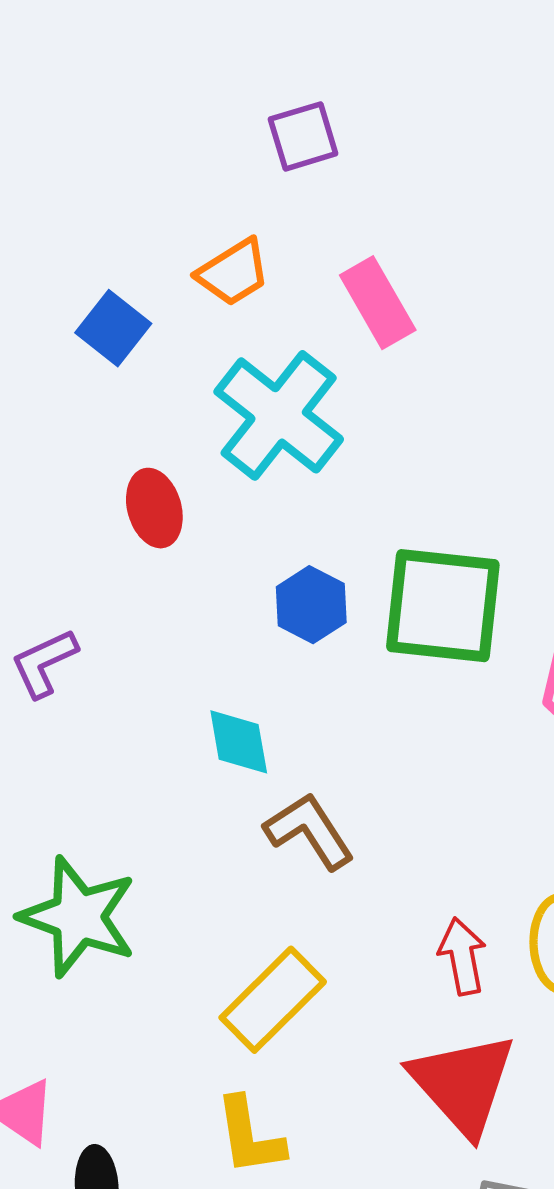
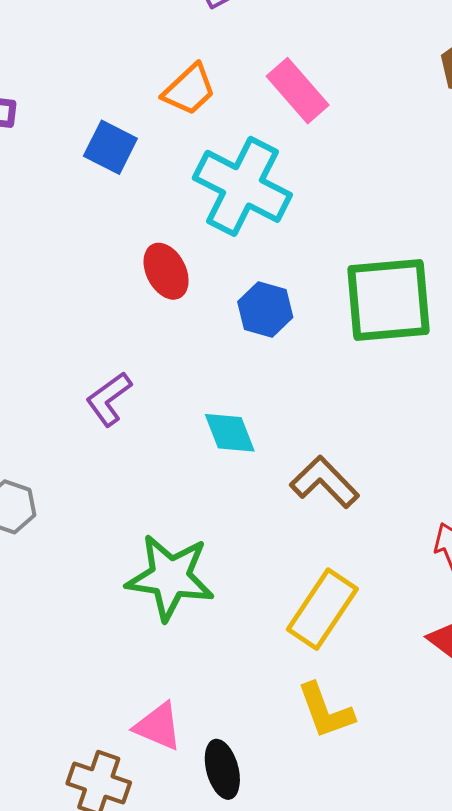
blue hexagon: (311, 605) -> (265, 310), moved
cyan diamond: (239, 742) -> (230, 433), moved

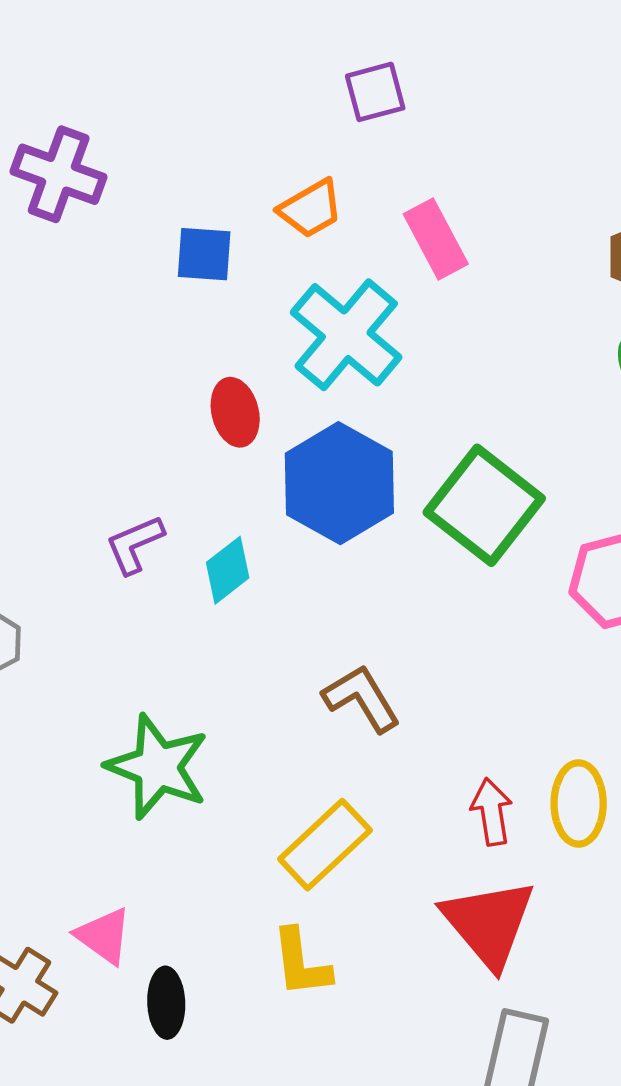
blue square: (110, 147) -> (204, 254), turned -36
green square: (388, 300) -> (484, 505), turned 30
blue hexagon: (265, 310) -> (339, 483), size x1.8
cyan diamond: (230, 433) -> (228, 570), moved, turned 60

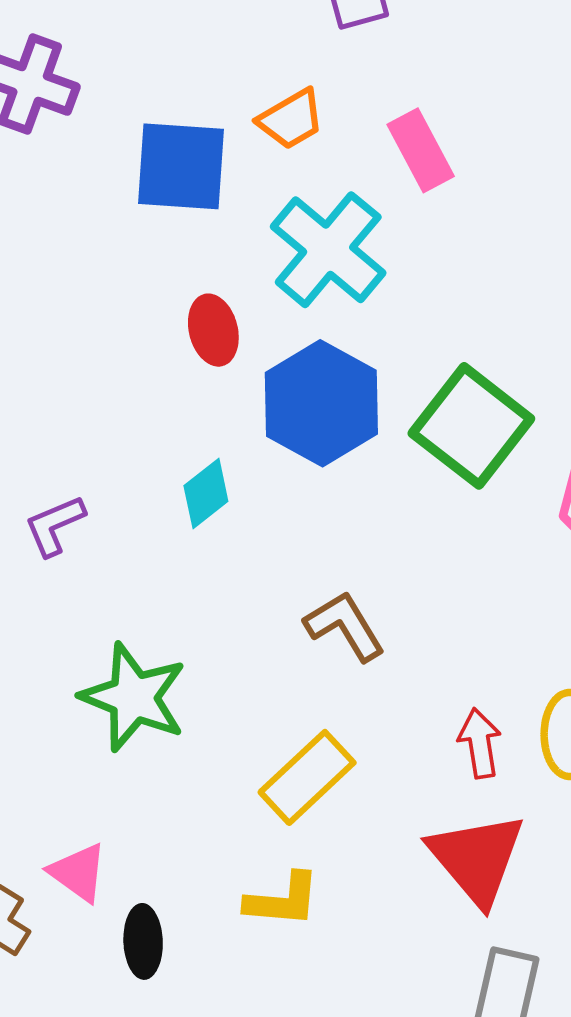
blue square: (204, 254) -> (181, 166), size x1.6
purple L-shape: (135, 544) -> (55, 525), moved
yellow L-shape: (301, 963) -> (283, 900), turned -78

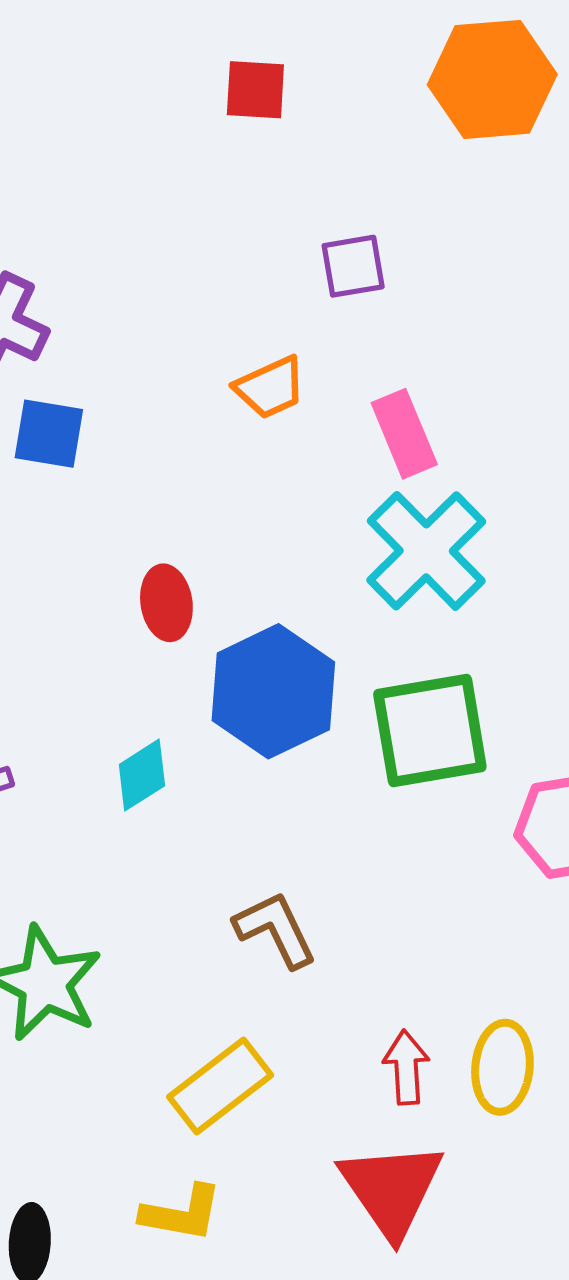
blue square: (181, 166) -> (49, 434), moved, size x0.7
cyan cross: (328, 250) -> (426, 551), moved
green square: (471, 426) -> (430, 731), turned 37

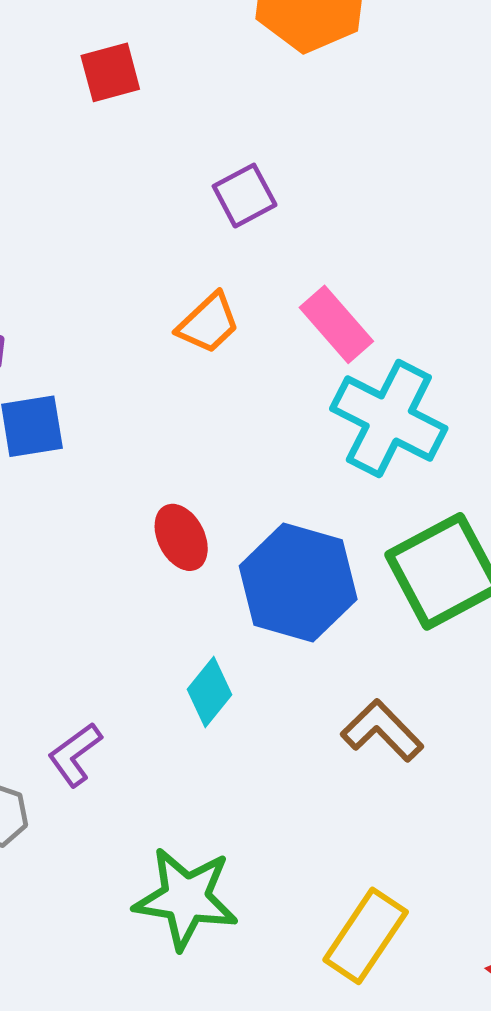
brown L-shape: (275, 929) -> (382, 731), moved

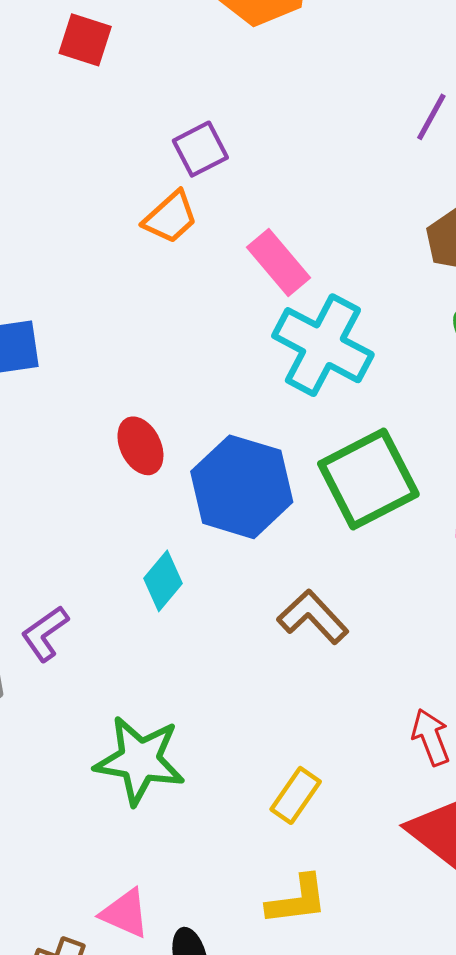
red square: (110, 72) -> (85, 40), turned 32
orange trapezoid: (208, 323) -> (170, 217), moved
yellow rectangle: (366, 936) -> (296, 795), size x0.7

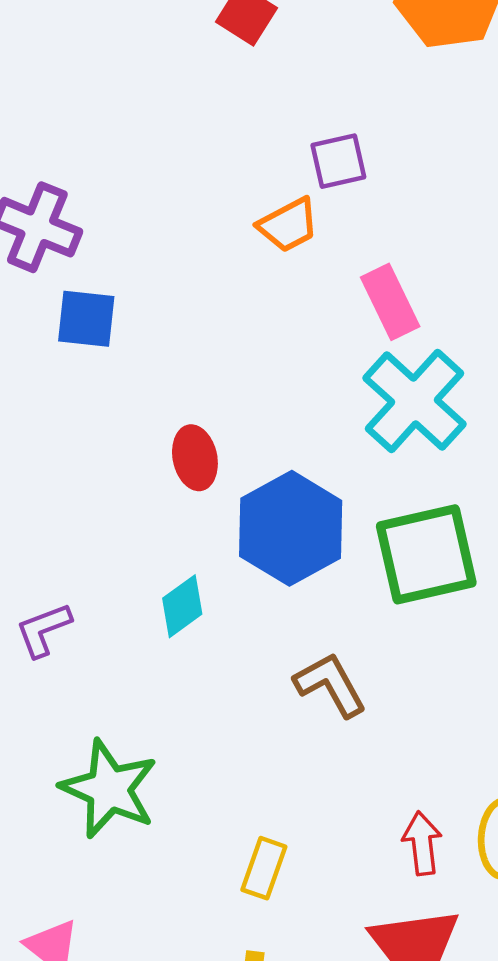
yellow rectangle: (296, 795) -> (264, 868), turned -30

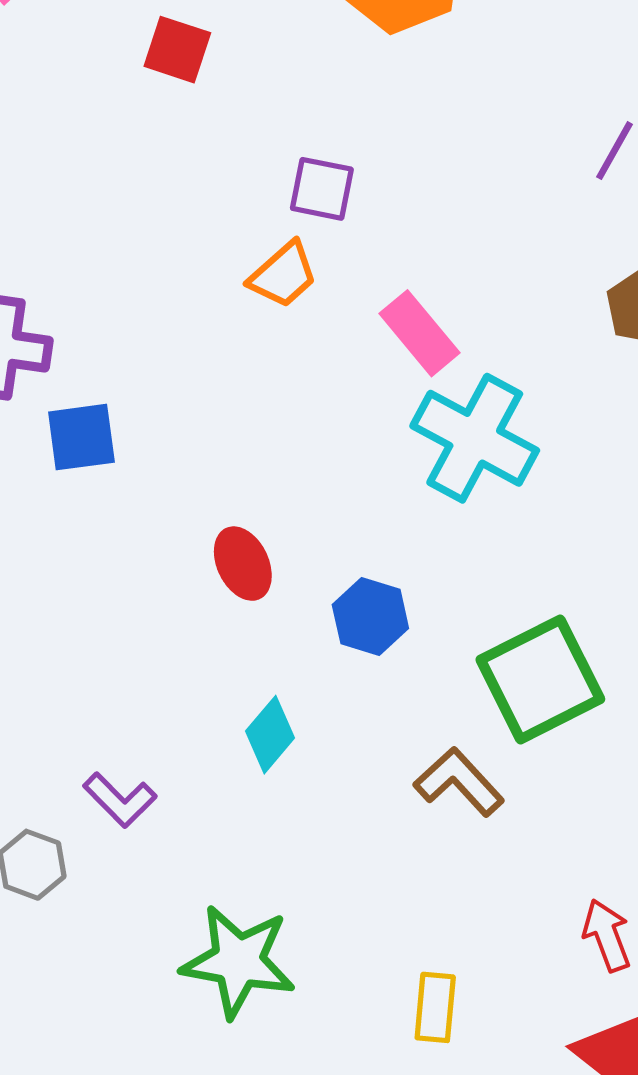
purple square: (338, 161) -> (322, 189), turned 38
blue hexagon: (291, 528) -> (370, 616), size x0.6
green square: (426, 554) -> (540, 679), moved
purple L-shape: (44, 630) -> (120, 800), turned -100

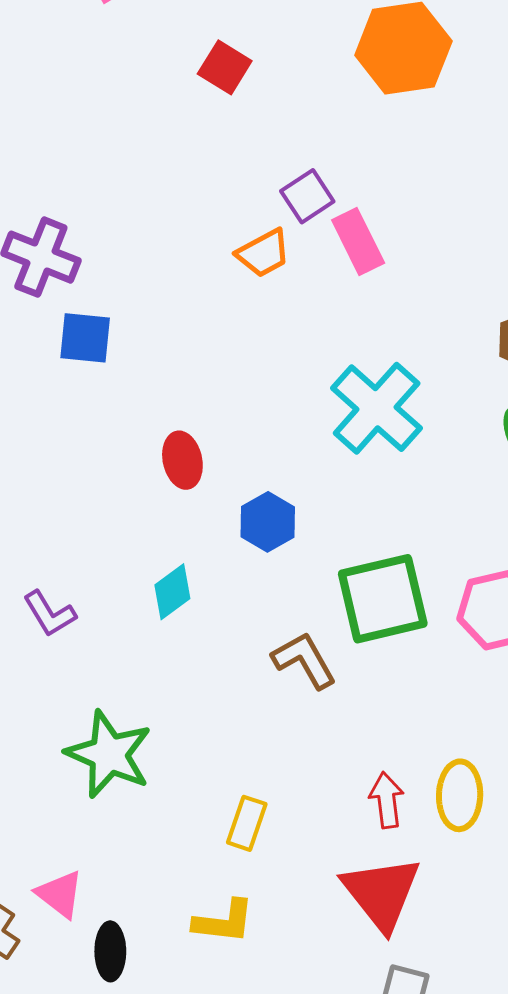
purple square: (322, 189) -> (307, 196), turned 32
pink rectangle: (419, 333) -> (358, 241), moved

